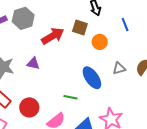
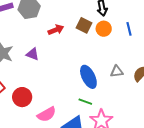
red arrow: (53, 36) -> (56, 30), size x0.7
orange circle: (100, 42) -> (104, 29), moved
green line: (71, 97) -> (85, 102), moved

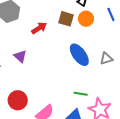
purple triangle: (32, 54) -> (20, 56), turned 32
blue ellipse: (88, 77) -> (79, 55), moved

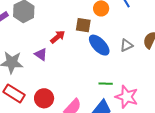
brown square: (66, 19) -> (83, 25), moved
red arrow: (39, 28) -> (58, 37), moved

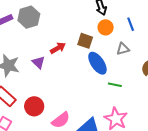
gray triangle: (126, 45) -> (123, 49), moved
green line: (106, 84) -> (115, 85), moved

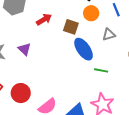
red arrow: (58, 48) -> (44, 19), moved

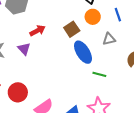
red arrow: (44, 19) -> (37, 31), moved
brown square: (71, 27) -> (72, 29), turned 35

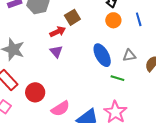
brown square: (72, 29) -> (72, 17), moved
gray triangle: (109, 39) -> (129, 55), moved
purple triangle: (24, 49) -> (56, 52), moved

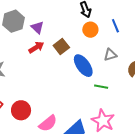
brown square: (72, 17) -> (61, 46), moved
purple triangle: (56, 52) -> (37, 27), moved
gray triangle: (129, 55) -> (110, 55), moved

